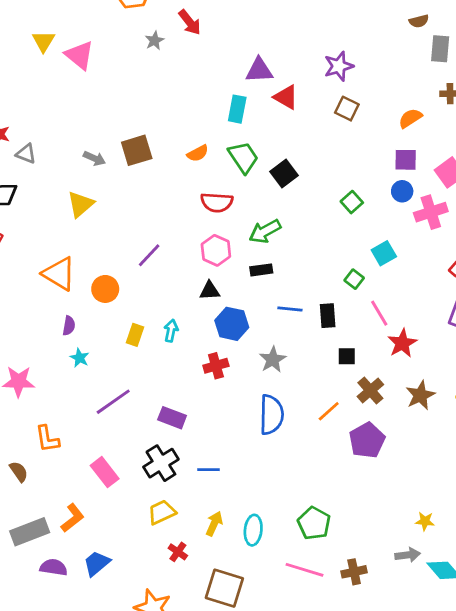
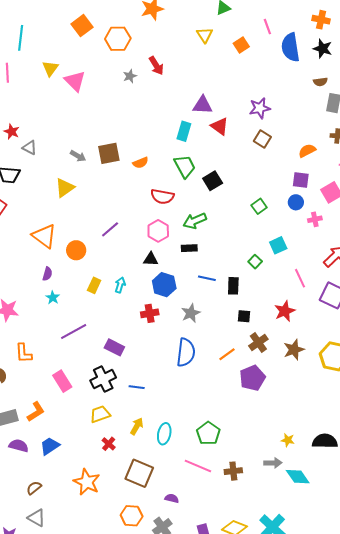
orange semicircle: (198, 153) -> (141, 163), moved
pink cross: (431, 212) -> (315, 219), size x0.6
pink line: (379, 313) -> (300, 278), moved

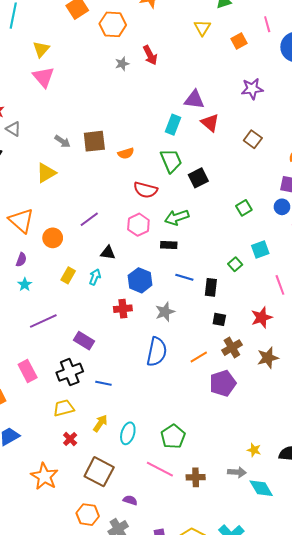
pink triangle: (75, 81) -> (44, 77), moved
purple star: (260, 108) -> (252, 89), moved
black triangle: (151, 259) -> (108, 253), moved

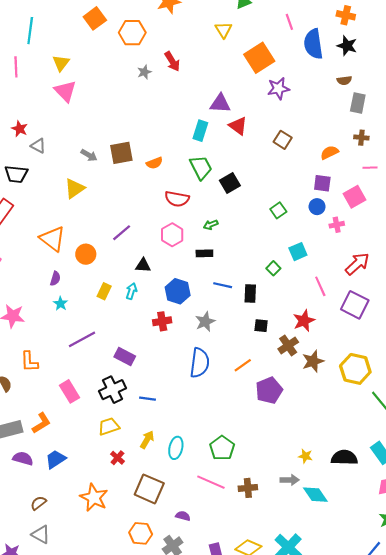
orange square: (239, 41) -> (259, 58), moved, size x1.8
green arrow: (177, 217) -> (211, 225), size x0.6
brown cross: (232, 348) -> (288, 345), moved

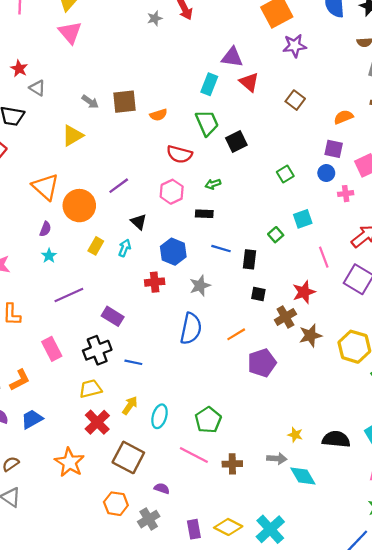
orange circle: (86, 254) -> (79, 206), size x1.5
black triangle: (143, 265) -> (139, 222), turned 35
red cross: (117, 458) -> (97, 422), size x1.6

